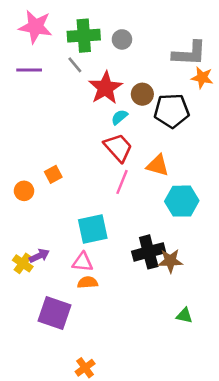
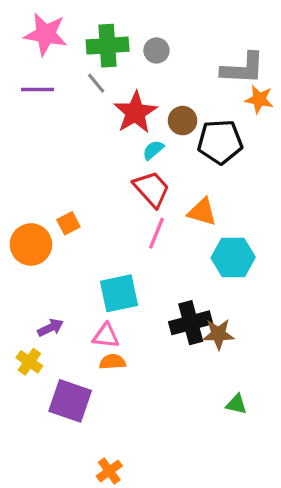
orange circle: (24, 191) -> (31, 244), size x1.6
yellow cross: (23, 263) -> (29, 362), moved

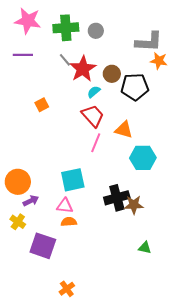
gray line: (96, 83) -> (65, 60), moved
orange square: (68, 223) -> (42, 105), moved
orange circle: (31, 244) -> (18, 182), moved

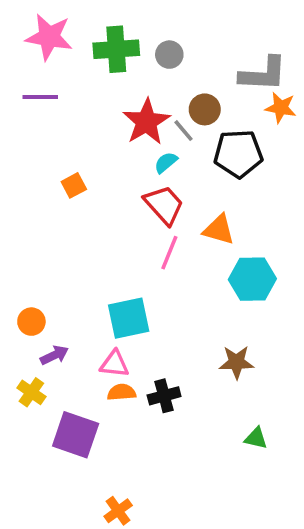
gray line: (65, 60) -> (183, 131), moved
brown circle: (112, 74) -> (205, 109), moved
orange circle: (18, 182) -> (31, 322), size x0.6
black cross: (117, 198) -> (164, 396), moved, size x0.7

